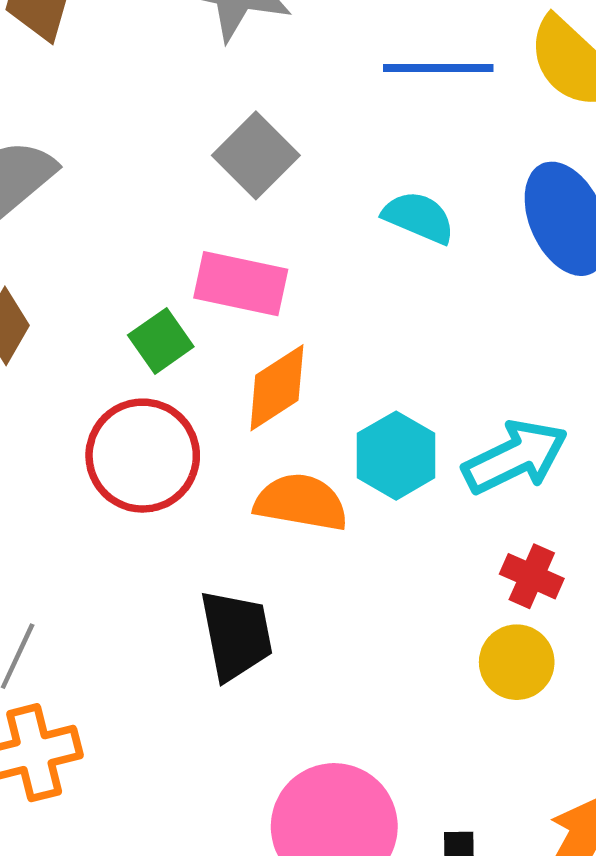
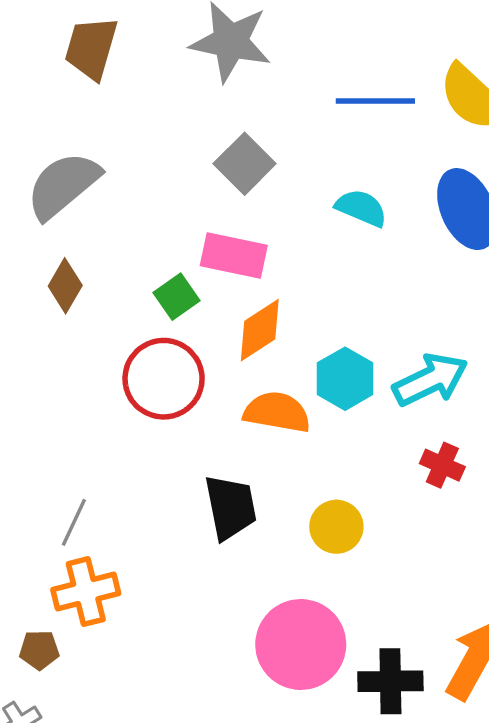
yellow circle: (517, 662) -> (336, 527), moved

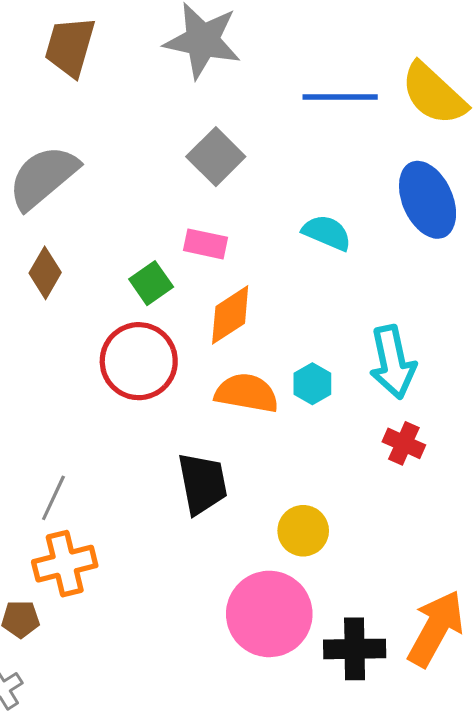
cyan semicircle: (361, 208) -> (327, 233), moved
pink rectangle: (234, 256) -> (206, 244), size x0.7
cyan hexagon: (345, 379) -> (312, 384), moved, size x0.7
cyan arrow: (430, 380) -> (393, 362), turned 104
yellow circle: (336, 527) -> (303, 531), moved

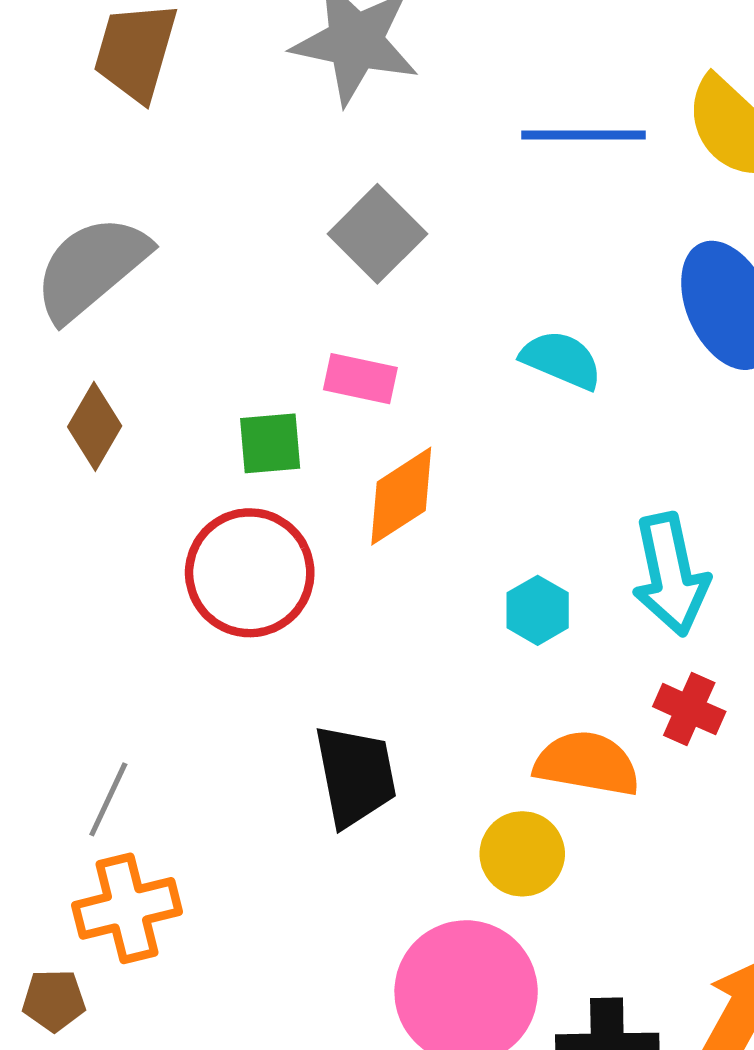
green square: (151, 283) -> (270, 443), turned 30
orange semicircle: (247, 393) -> (587, 764), moved

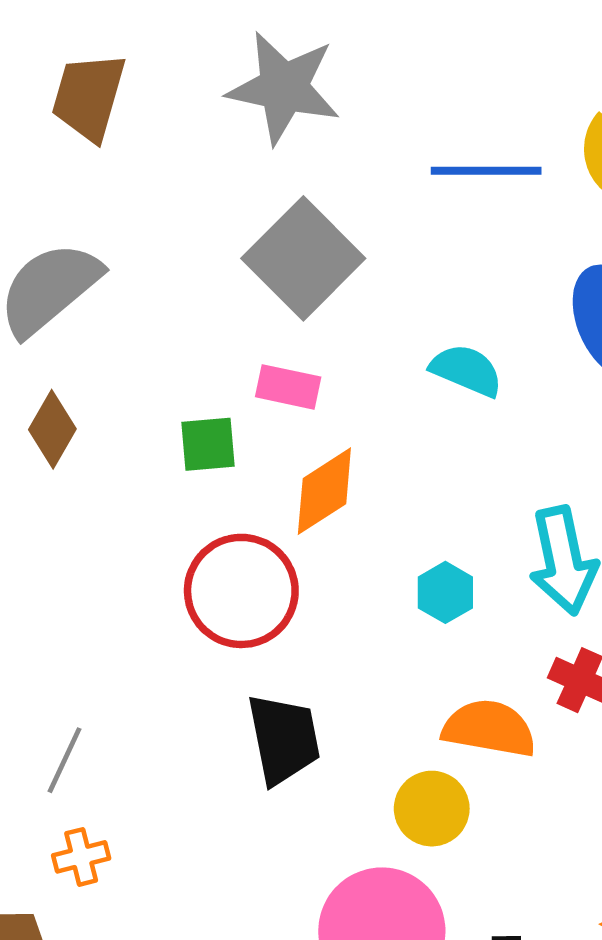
gray square: (377, 234) -> (303, 258), size x1.4
red circle: (250, 573) -> (241, 591), moved
orange cross: (127, 908) -> (81, 857), size x0.6

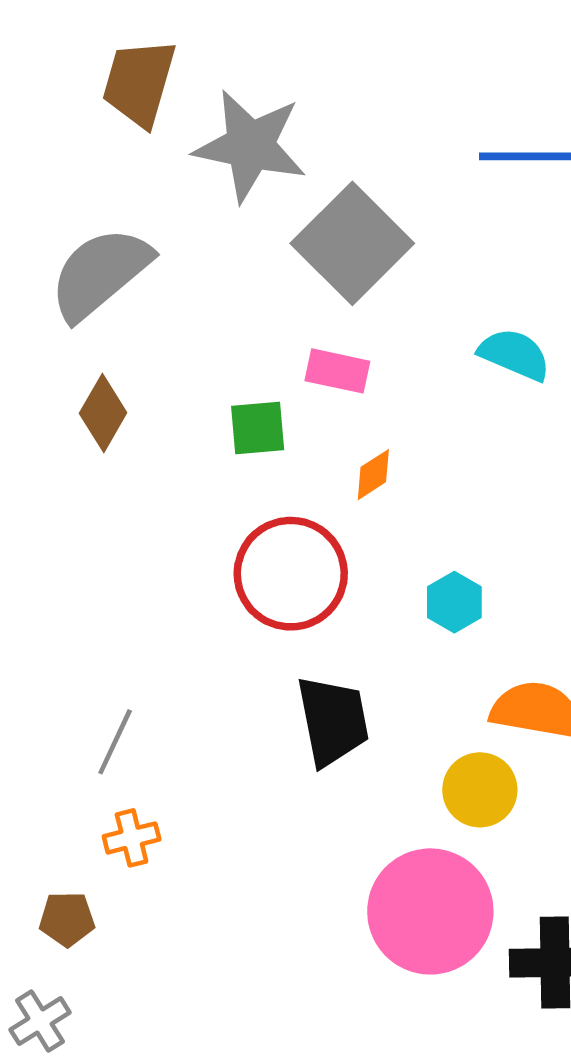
gray star: (284, 88) -> (250, 146), moved
orange diamond: (324, 491) -> (373, 475), size x0.6
cyan hexagon: (445, 592) -> (454, 602), moved

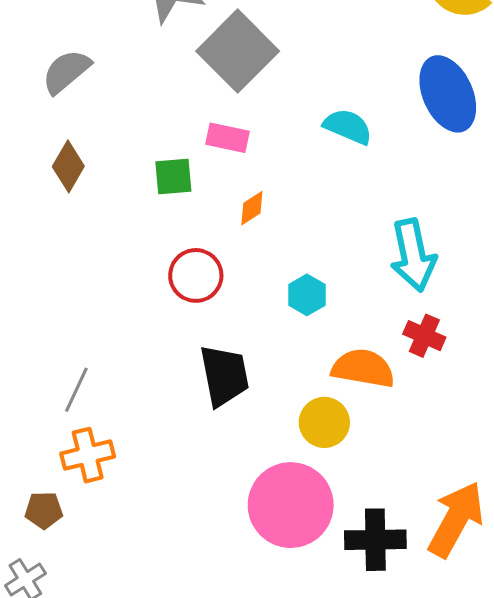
gray semicircle: (100, 273) -> (66, 71), size x0.7
red circle: (291, 574) -> (196, 275), size x0.7
orange cross: (132, 838) -> (88, 455), size x1.4

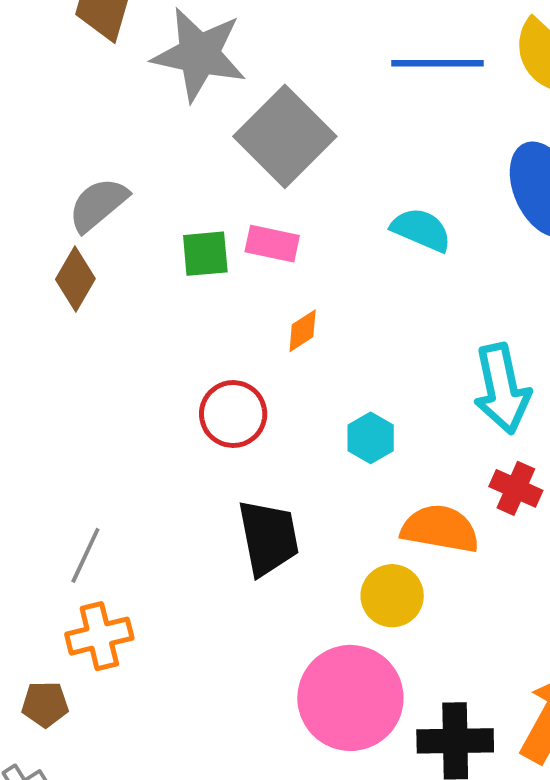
gray semicircle: (66, 71) -> (98, 205), moved
green square: (173, 177) -> (205, 254), moved

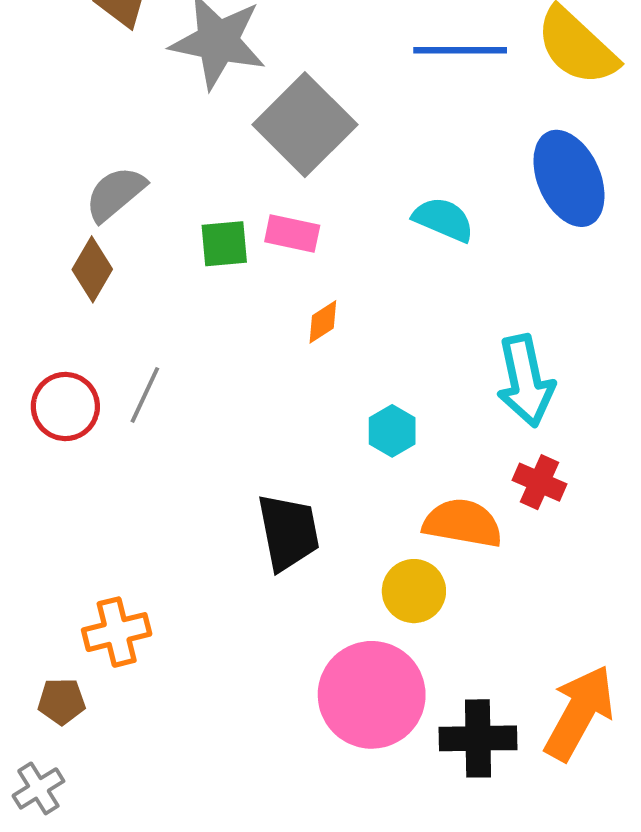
red circle: (233, 414) -> (65, 407), moved
gray line: (85, 555) -> (145, 395), moved

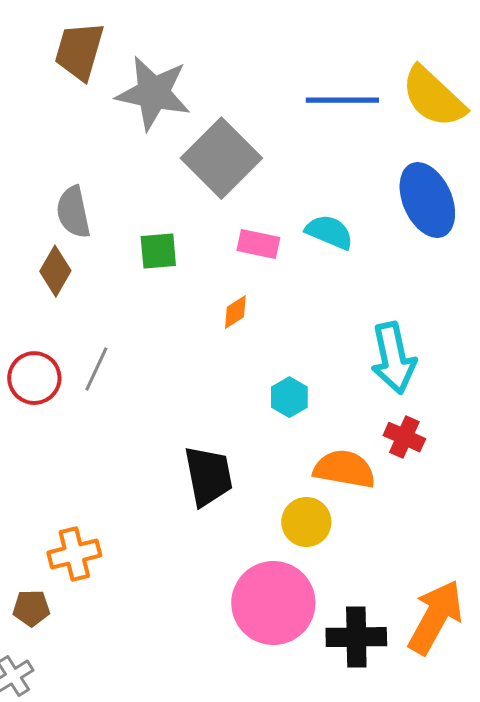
gray semicircle: (115, 194) -> (73, 212), turned -62
pink rectangle: (292, 234) -> (258, 244), moved

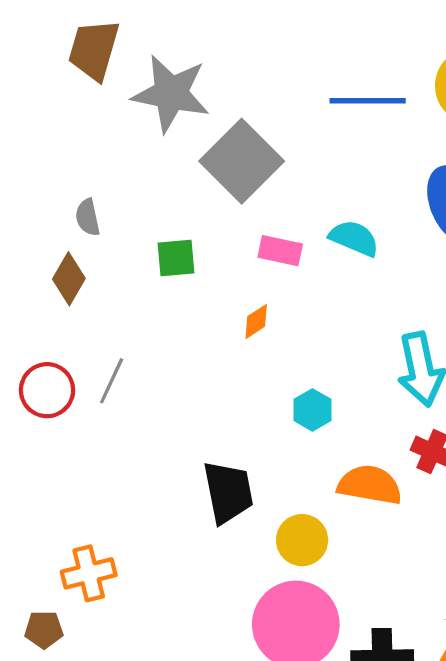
gray semicircle: (73, 212) -> (88, 217), size x0.7
yellow circle: (306, 522) -> (302, 540), moved

